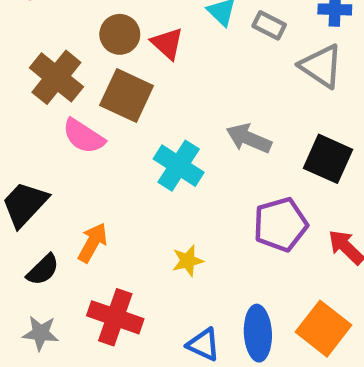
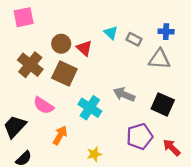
gray triangle: (321, 66) -> (159, 59), turned -30
pink semicircle: (84, 136) -> (43, 106), moved
orange arrow: (93, 243) -> (60, 135), moved

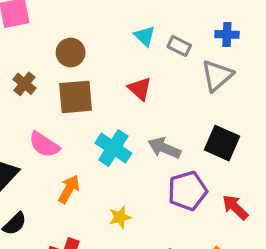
red triangle: (84, 48) -> (140, 89), moved
gray triangle: (159, 59) -> (217, 76), turned -45
brown cross: (30, 65) -> (24, 84), size x0.6
brown square: (64, 73) -> (76, 97), turned -30
gray arrow: (124, 94) -> (164, 148), moved

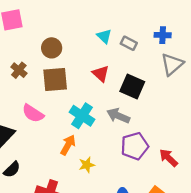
gray triangle: (217, 76) -> (172, 64), moved
black square: (222, 143) -> (132, 87), moved
orange arrow: (69, 189) -> (68, 145), moved

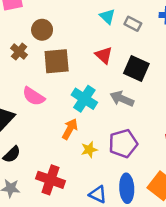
brown circle: (52, 48) -> (42, 30), moved
purple pentagon: (135, 146) -> (123, 144), moved

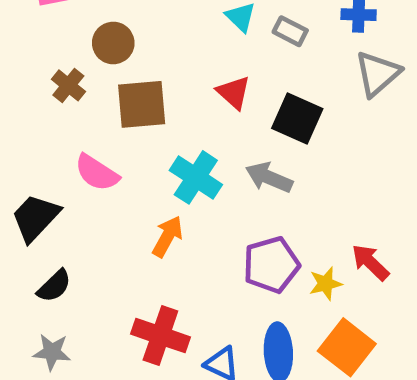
yellow star: (89, 150) -> (326, 284), moved
red cross: (51, 180) -> (160, 336), moved

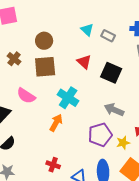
brown circle: (113, 43) -> (44, 41), moved
gray arrow: (269, 177) -> (114, 110), moved
red cross: (160, 336) -> (53, 165), size x0.6

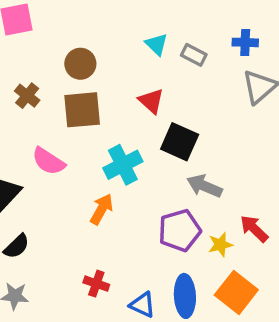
black square: (111, 73) -> (180, 142), moved
cyan cross: (68, 98) -> (123, 165), turned 30

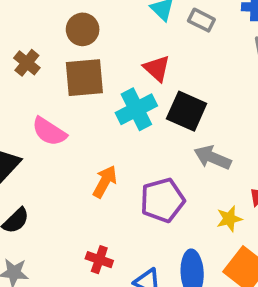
cyan cross: (123, 165) -> (136, 109), moved
purple pentagon: (180, 230) -> (162, 200), moved

